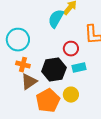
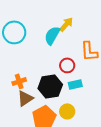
cyan circle: (18, 40) -> (14, 32), moved
orange cross: (23, 65) -> (19, 81), turned -32

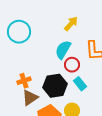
cyan semicircle: (52, 35) -> (63, 50), moved
cyan rectangle: (75, 84) -> (80, 84), turned 64

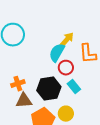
yellow arrow: (71, 24) -> (67, 40), moved
brown triangle: (30, 98) -> (24, 101), turned 30

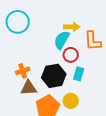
yellow arrow: (67, 40) -> (72, 27), turned 49
cyan rectangle: (74, 87) -> (79, 74), turned 56

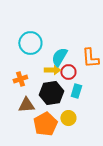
cyan circle: (18, 22) -> (30, 43), moved
yellow arrow: (72, 27) -> (52, 70), moved
orange cross: (23, 71) -> (20, 79), moved

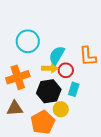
orange cross: (20, 79) -> (18, 77), size x1.6
brown triangle: (26, 105) -> (15, 108), moved
yellow circle: (68, 118) -> (61, 109), moved

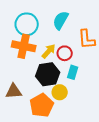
cyan semicircle: (57, 55) -> (61, 20), moved
yellow arrow: (50, 68) -> (49, 51), turned -49
orange cross: (18, 77) -> (24, 46), moved, turned 30

